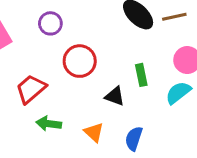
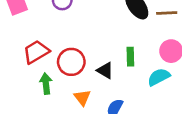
red circle: (80, 61) -> (71, 62), moved
green arrow: (49, 124) -> (46, 84), turned 66

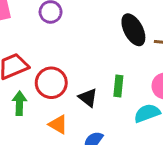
orange triangle: (82, 98) -> (58, 124), turned -30

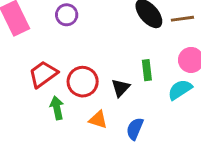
black triangle: (88, 98) -> (121, 88), turned 48

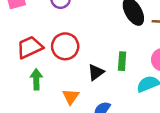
red circle: (83, 82) -> (65, 46), moved
orange triangle: (98, 120) -> (71, 97), turned 36

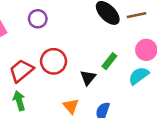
green rectangle: (122, 61) -> (109, 61), turned 49
green arrow: (36, 79) -> (19, 101), moved

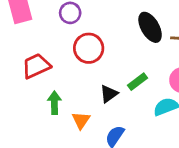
red circle: (54, 61) -> (89, 48), moved
green arrow: (19, 101) -> (55, 103), moved

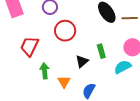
red trapezoid: (36, 66) -> (29, 46), turned -35
green rectangle: (137, 82) -> (101, 51), turned -64

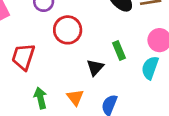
cyan semicircle: (123, 67) -> (150, 68), turned -36
green arrow: (45, 71) -> (40, 98), moved

